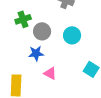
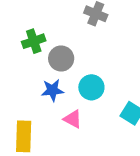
cyan circle: (72, 35) -> (91, 87), moved

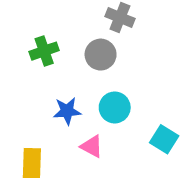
gray circle: (61, 58) -> (101, 55), moved

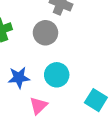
pink triangle: (92, 146) -> (38, 106), turned 48

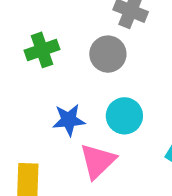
pink triangle: (38, 106) -> (98, 161), size x1.4

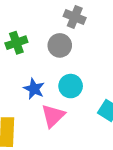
blue star: (69, 120) -> (34, 89), turned 30

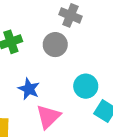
cyan circle: (71, 86) -> (86, 86), moved

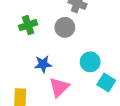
blue star: (29, 89) -> (43, 64), turned -30

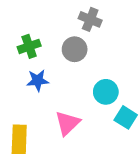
blue star: (43, 64) -> (38, 80), moved

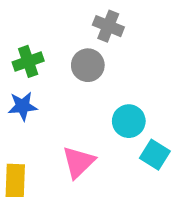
blue star: (38, 80) -> (23, 106), moved

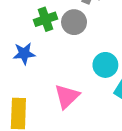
green cross: (28, 61) -> (45, 19), moved

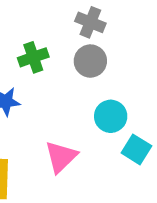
gray circle: (74, 22) -> (90, 61), moved

